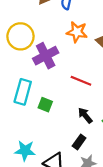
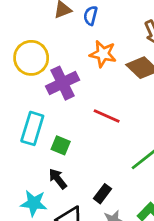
black arrow: (85, 115) -> (58, 179), moved

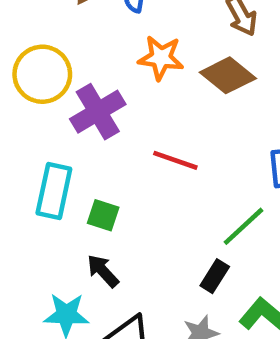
black rectangle: (103, 194) -> (215, 276), moved

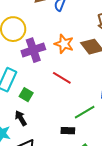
orange star: (161, 58) -> (64, 44), moved
black rectangle: (215, 276) -> (68, 131), turned 48

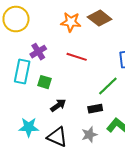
purple cross: (33, 50) -> (38, 52), moved, size x0.7
black arrow: (21, 118) -> (58, 105), moved, turned 98

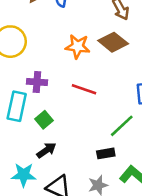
purple cross: (38, 52) -> (37, 82), turned 35
green square: (44, 82) -> (44, 120), turned 32
black arrow: (58, 105) -> (46, 150), moved

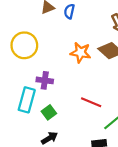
red line: (84, 89) -> (91, 102), moved

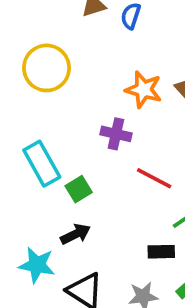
purple cross: (45, 80) -> (116, 134), moved
cyan rectangle: (27, 100) -> (42, 164), turned -50

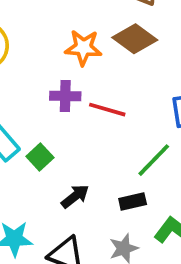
red line: (154, 178) -> (107, 110), moved
black arrow: (75, 234) -> (75, 196), moved

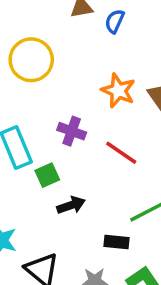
purple cross: (65, 96) -> (72, 131), moved
black arrow: (75, 196) -> (71, 205), moved

